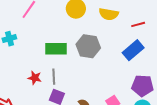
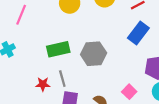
gray hexagon: (88, 46) -> (94, 54), moved

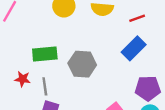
red star: (43, 84) -> (23, 79), moved

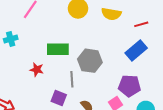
gray line: (45, 86) -> (72, 79), moved
purple pentagon: (148, 88) -> (129, 86), moved

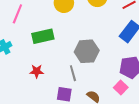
green rectangle: (58, 49) -> (43, 36), moved

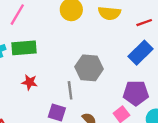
green rectangle: (43, 36) -> (24, 48), moved

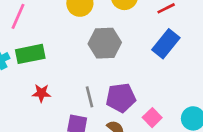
gray hexagon: (89, 68) -> (105, 43), moved
purple pentagon: (136, 93) -> (121, 98), moved

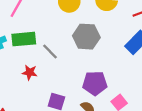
gray line: (89, 97) -> (50, 51), moved, turned -36

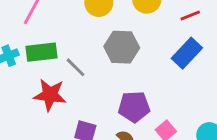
red star: (30, 72) -> (50, 95), size x1.6

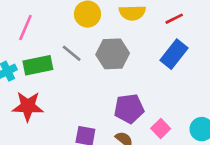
gray line: (76, 67) -> (72, 53), moved
red star: (50, 95) -> (28, 106), moved

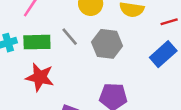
red star: (28, 106) -> (40, 77), moved

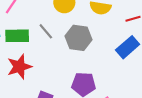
red star: (40, 77) -> (19, 67), turned -30

